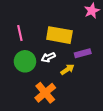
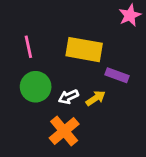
purple rectangle: (83, 53) -> (117, 75), turned 35
white arrow: (48, 57) -> (68, 97), moved

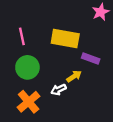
white arrow: (68, 97) -> (58, 90), moved
orange cross: (64, 131) -> (29, 102), moved

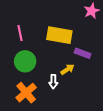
white arrow: (58, 90) -> (53, 81), turned -64

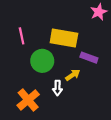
green circle: (25, 61) -> (42, 61), moved

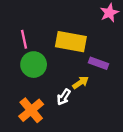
green circle: (42, 61) -> (34, 65), moved
white arrow: (57, 88) -> (64, 97), turned 32

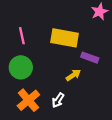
green circle: (34, 65) -> (21, 67), moved
white arrow: (64, 97) -> (58, 100), moved

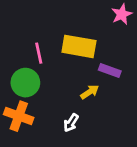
pink line: (22, 36) -> (39, 53), moved
orange cross: (28, 100) -> (19, 116), moved, turned -30

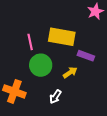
green circle: (25, 83) -> (41, 65), moved

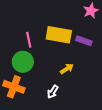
purple rectangle: (86, 56) -> (84, 41), moved
green circle: (41, 65) -> (23, 62), moved

